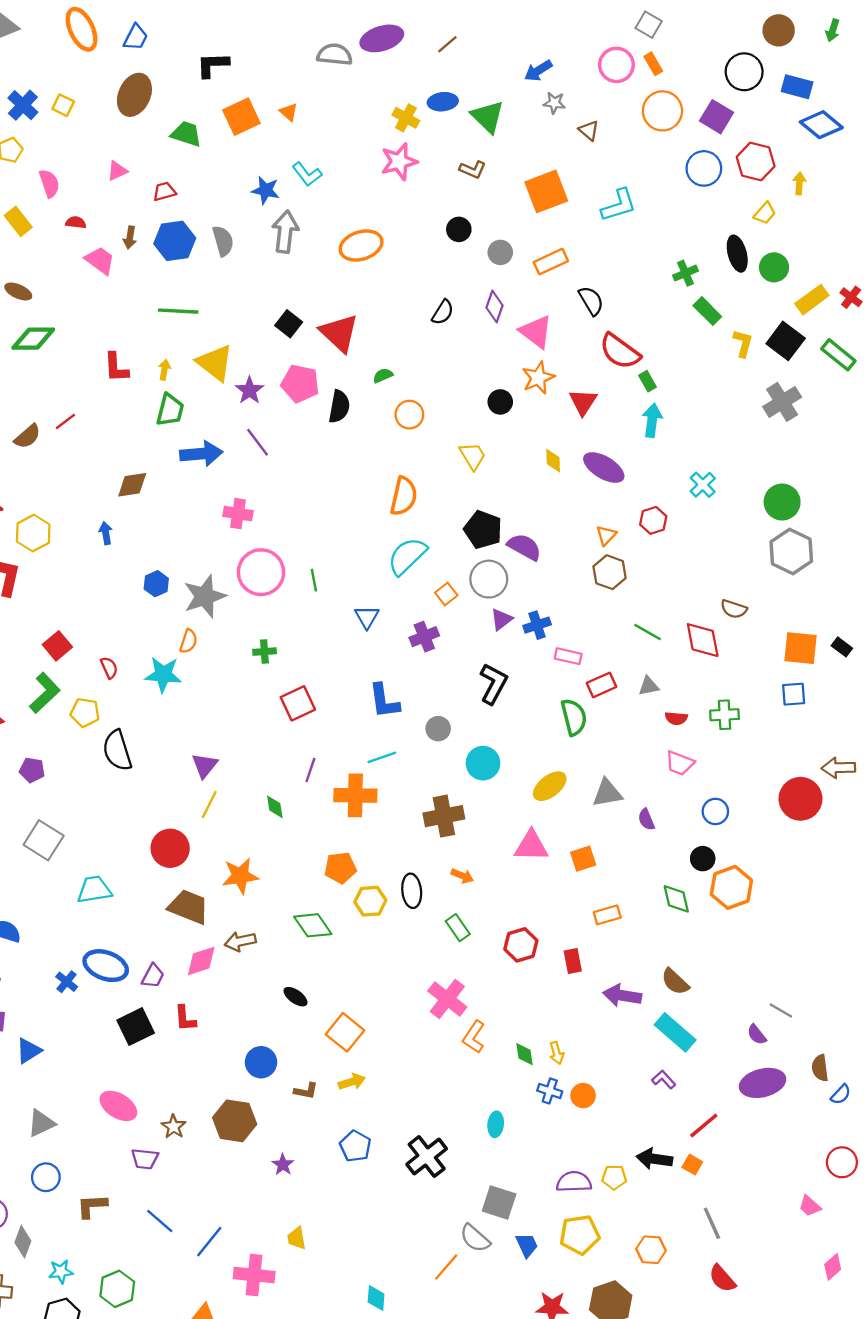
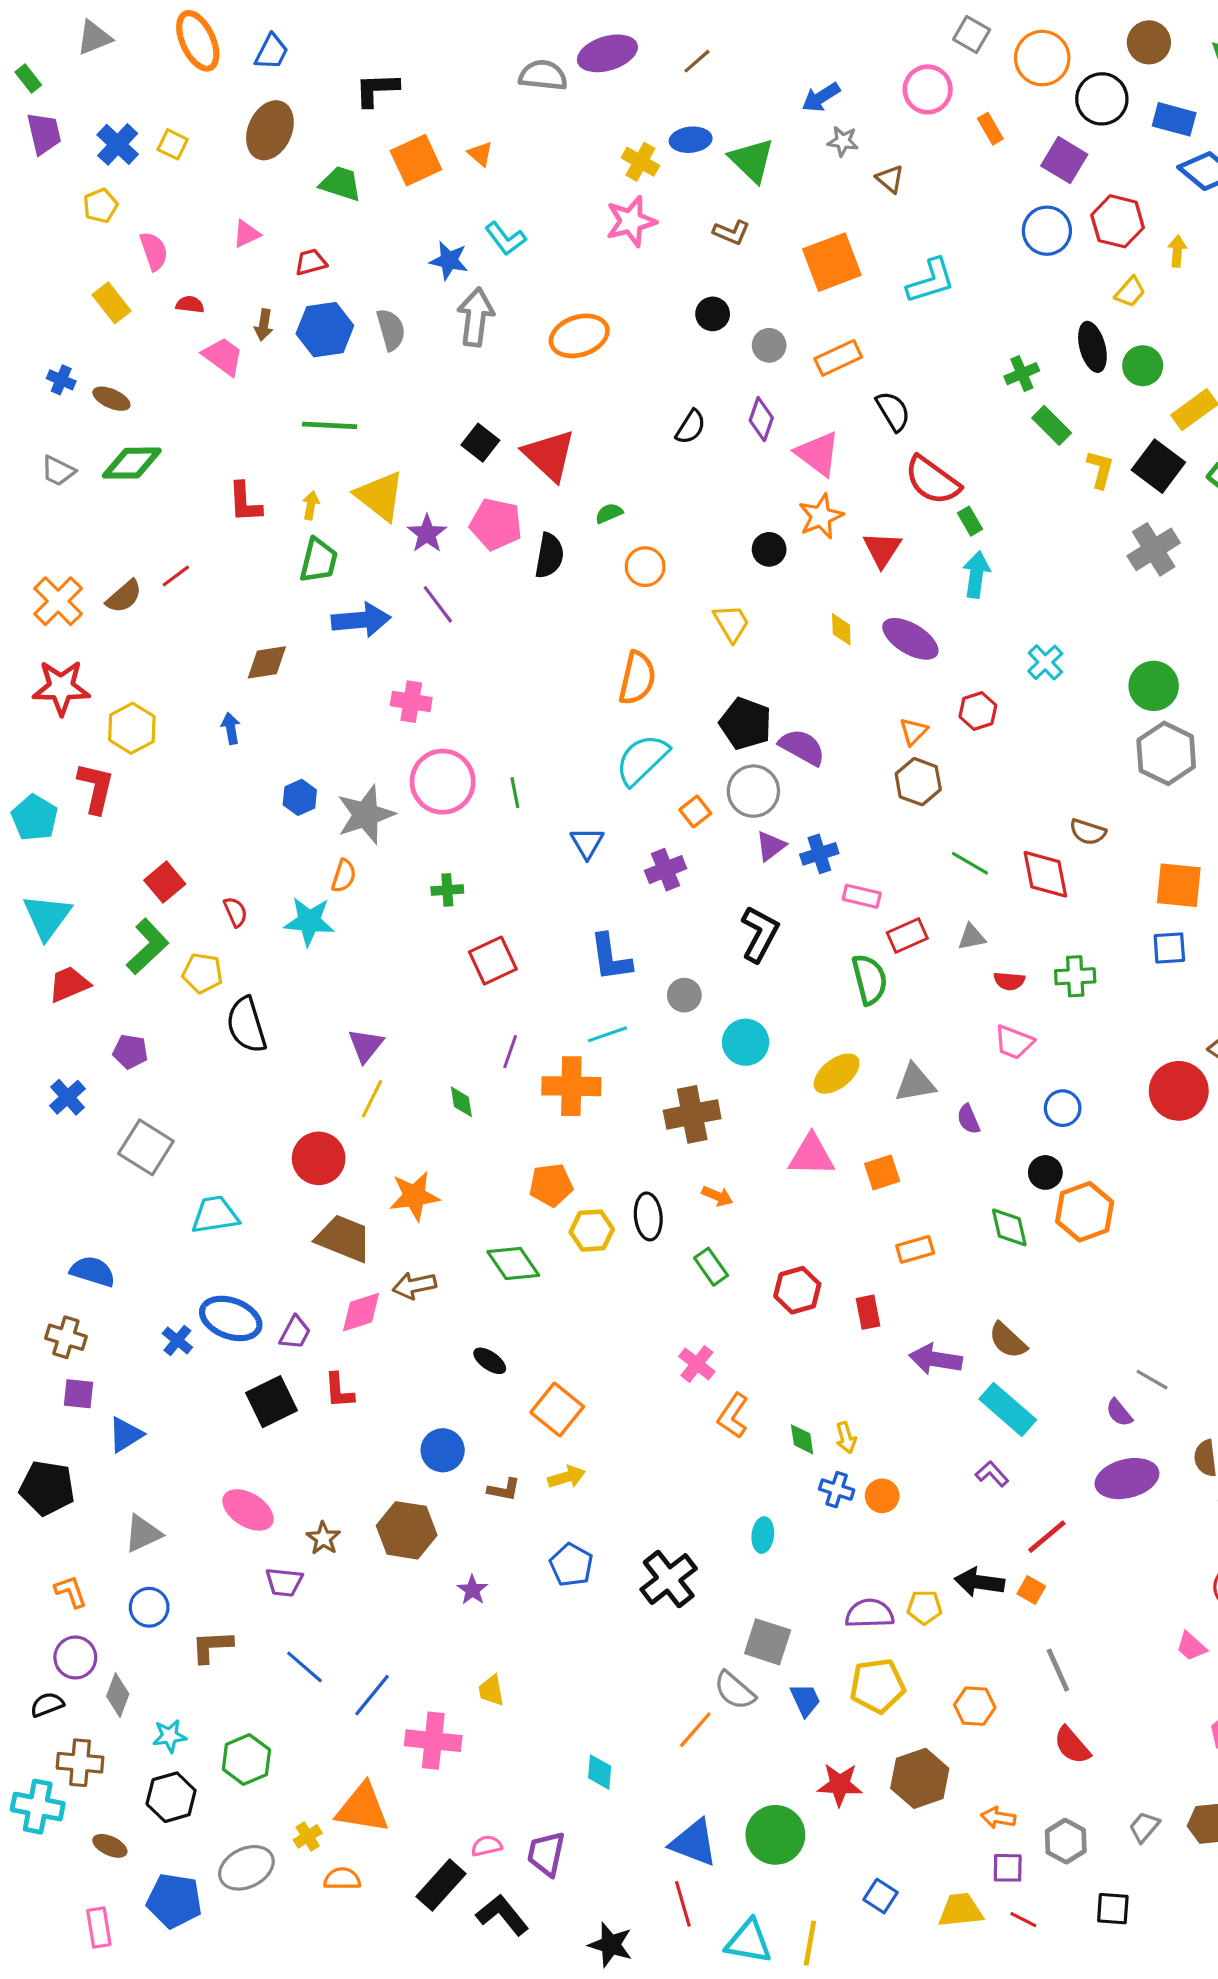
orange rectangle: (653, 64) -> (990, 129), moved
orange circle: (662, 111) -> (1042, 58), moved
pink cross: (447, 999) -> (697, 1364), size x0.7

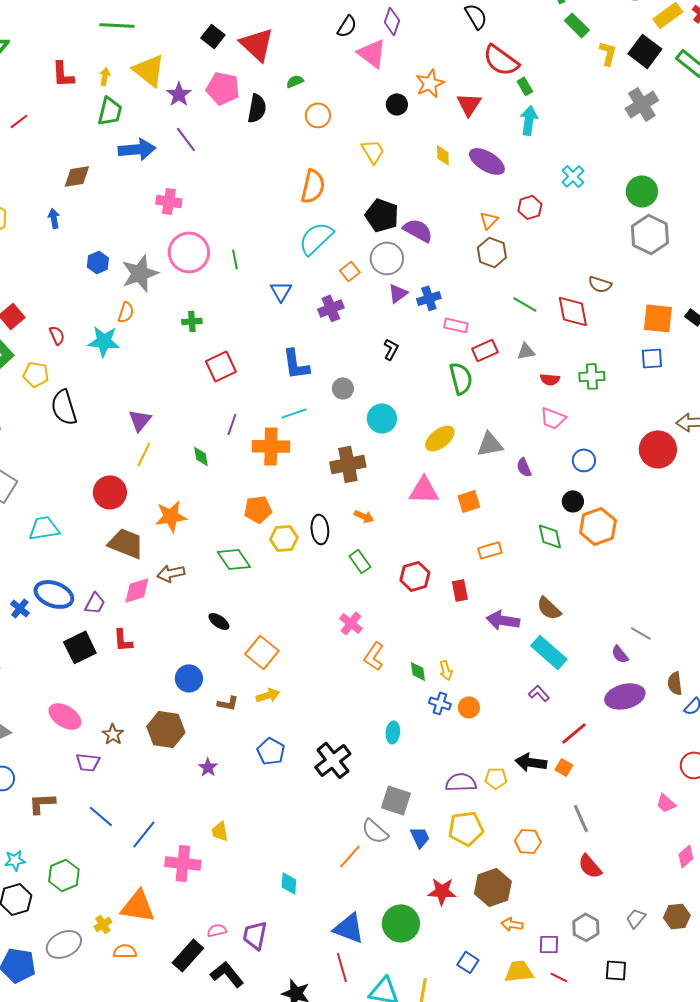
pink triangle: (818, 454) -> (372, 53), moved
black L-shape: (760, 934) -> (391, 349), size x0.6
orange arrow: (998, 1818) -> (512, 924), moved

